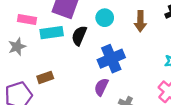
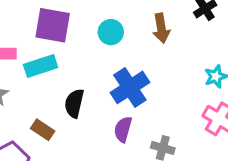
black semicircle: (79, 36) -> (74, 103), moved
brown rectangle: (45, 77) -> (43, 130), turned 63

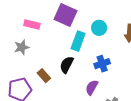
cyan rectangle: (41, 66) -> (78, 41), moved, turned -66
blue cross: (130, 87) -> (102, 64), size x0.7

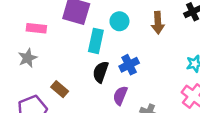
black semicircle: (67, 65) -> (101, 72), moved

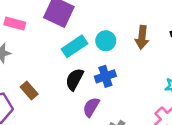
cyan circle: (119, 21) -> (106, 41), moved
cyan rectangle: (96, 41) -> (75, 46), turned 35

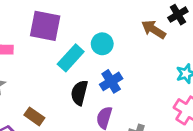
brown arrow: (142, 37) -> (154, 29), moved, turned 130

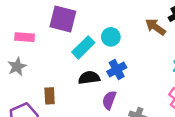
black semicircle: (79, 93) -> (89, 78), turned 65
brown rectangle: (34, 116) -> (50, 96), turned 49

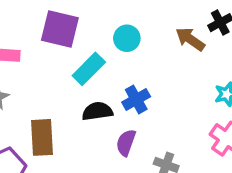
cyan circle: (111, 37) -> (127, 38), moved
brown rectangle: (50, 96) -> (42, 137), size x1.5

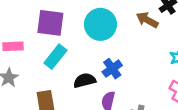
cyan circle: (127, 38) -> (100, 24), size x1.6
cyan rectangle: (89, 69) -> (55, 57), moved

